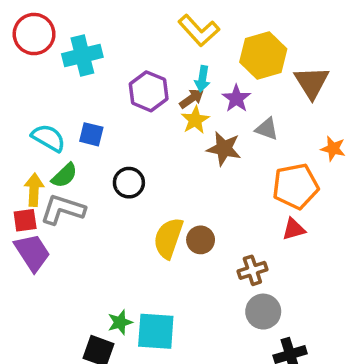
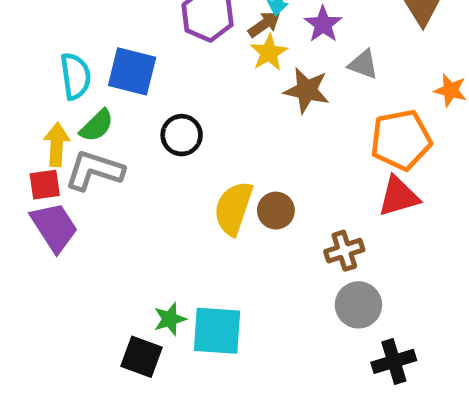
blue square: (91, 134) -> (132, 71), size x1.5
cyan semicircle: (48, 138) -> (75, 76), turned 52
red triangle: (294, 229) -> (399, 196), size x1.4

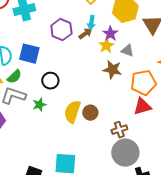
yellow star: (269, 53) -> (106, 46), moved
brown star: (307, 90) -> (112, 70), moved
gray circle: (358, 305) -> (125, 153), size x1.4
green star: (170, 319) -> (39, 105), moved

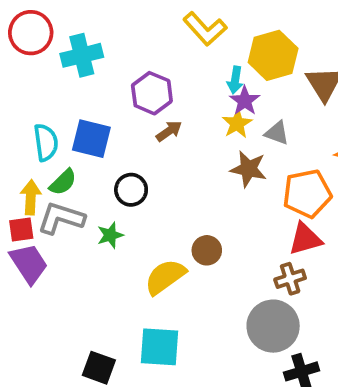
cyan arrow: (91, 23) -> (235, 80), moved
brown arrow: (85, 34) -> (169, 131), moved
yellow semicircle: (72, 112) -> (165, 277), moved, turned 35
brown cross: (119, 130) -> (290, 279), moved

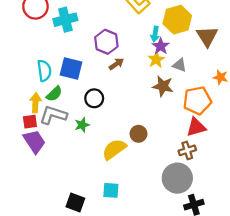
cyan square: (159, 347) -> (111, 190), size x0.7

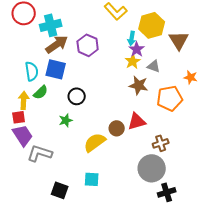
brown arrow: (116, 64) -> (57, 44), moved, size x1.6
gray L-shape: (53, 115) -> (40, 153), moved
red triangle: (196, 127) -> (137, 121), moved

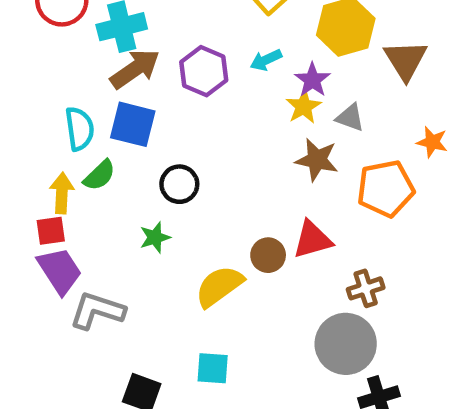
cyan arrow: (132, 38) -> (266, 60), moved, turned 56

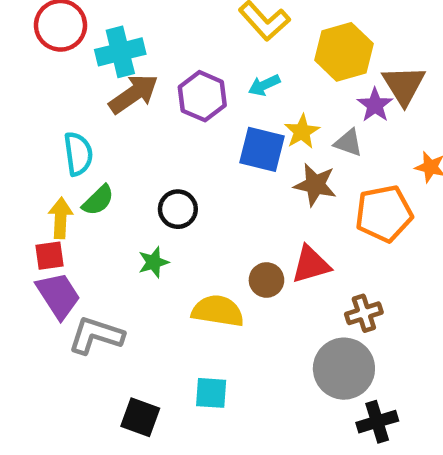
purple star: (312, 80) -> (375, 105), moved
blue square: (133, 124) -> (262, 149), moved
yellow semicircle: (219, 286) -> (218, 311), turned 45

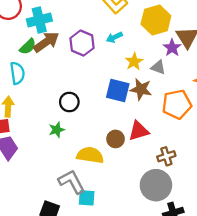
blue square: (262, 149) -> (118, 90), moved
green semicircle: (98, 200) -> (28, 47), moved
gray L-shape: (96, 335) -> (72, 182), moved, turned 44

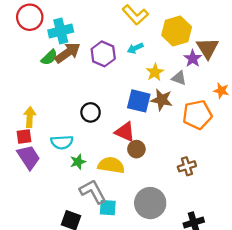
cyan semicircle: (17, 73) -> (62, 142), moved, turned 95
green star: (57, 130) -> (78, 162), moved
red triangle: (139, 131) -> (125, 132), moved, turned 40
gray circle: (156, 185) -> (150, 203), moved

